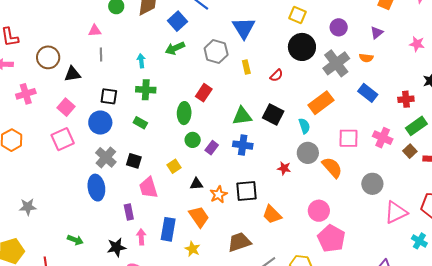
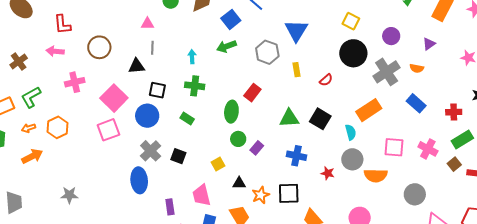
black triangle: (72, 74) -> (137, 66), moved
pink square: (66, 107) -> (114, 98), size x1.5
blue cross: (243, 145) -> (296, 156), moved
orange semicircle: (332, 167) -> (376, 175), turned 130
pink trapezoid: (148, 188) -> (201, 195), moved

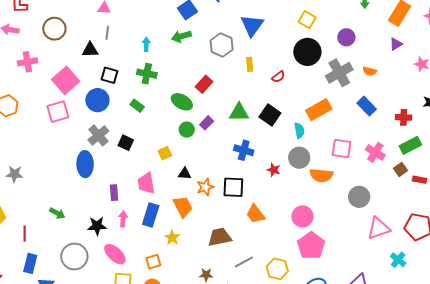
purple triangle: (429, 44) -> (396, 44), moved
green ellipse: (231, 112) -> (182, 102), turned -70
purple rectangle: (257, 148) -> (207, 123), moved

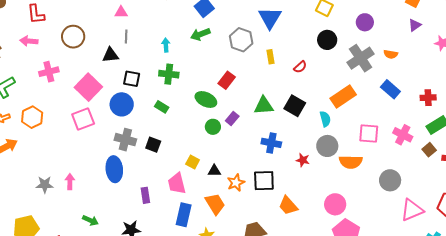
black circle: (307, 52) -> (327, 40), size x0.7
gray cross: (98, 135) -> (125, 140), turned -30
yellow square: (165, 153) -> (193, 162), moved, turned -32
pink arrow: (123, 219) -> (70, 182), moved

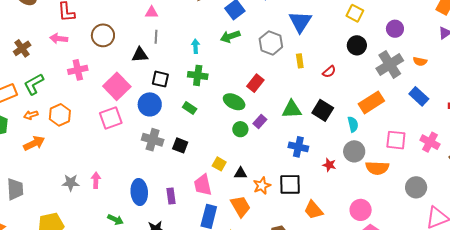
blue ellipse: (114, 169) -> (139, 192), moved

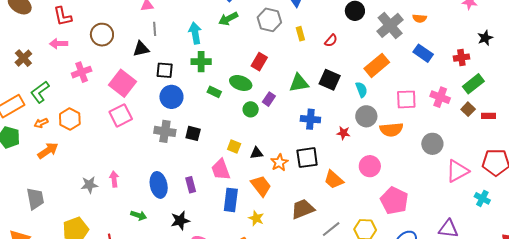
cyan arrow: (195, 46) -> (195, 33), size x1.5
blue circle: (150, 104) -> (171, 97), moved
green rectangle: (190, 108) -> (214, 92), moved
pink circle: (361, 210) -> (370, 166), moved

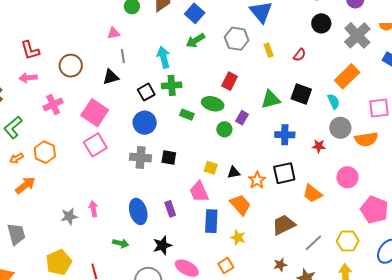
black square: (165, 70) -> (146, 92), moved, turned -30

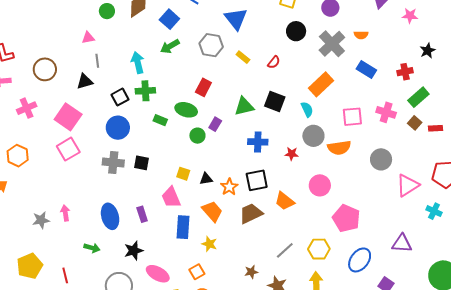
yellow rectangle: (269, 50) -> (243, 57), turned -32
brown trapezoid: (284, 225) -> (251, 213), moved

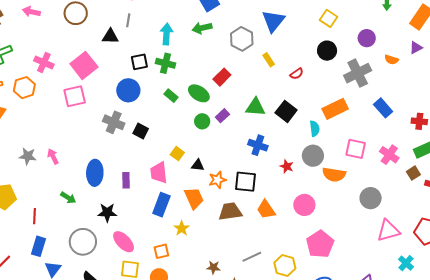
orange semicircle: (361, 35) -> (391, 60), moved
pink cross: (27, 108) -> (44, 63), moved, turned 30
pink arrow: (65, 213) -> (53, 156), turned -35

